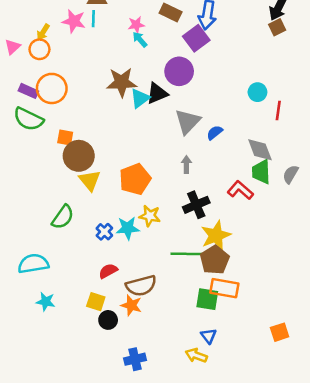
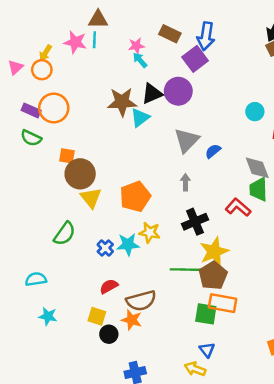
black triangle: (157, 93) -> (152, 94), moved
green semicircle: (28, 119) -> (31, 138), size x0.7
cyan semicircle: (33, 264) -> (36, 279), size x0.7

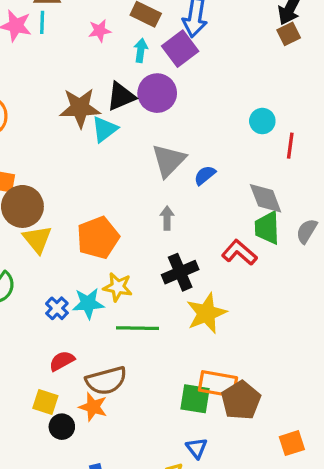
cyan arrow: (140, 60) -> (141, 50), moved, turned 49
green line: (185, 270) -> (137, 328), moved
brown pentagon: (213, 276) -> (241, 400), moved

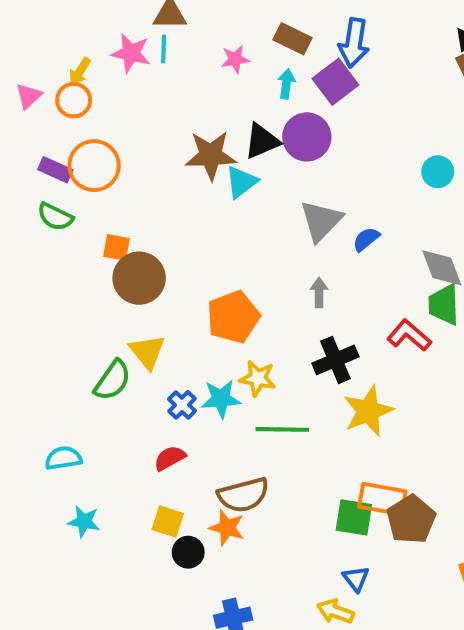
yellow triangle: (37, 239) -> (147, 352), moved
red semicircle: (62, 361) -> (170, 458), moved

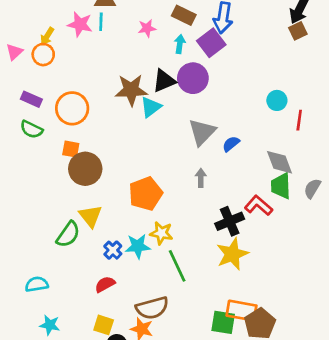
orange circle: (94, 166) -> (72, 108), moved
black cross: (335, 360) -> (230, 221), moved
green line: (282, 429) -> (177, 266), turned 64

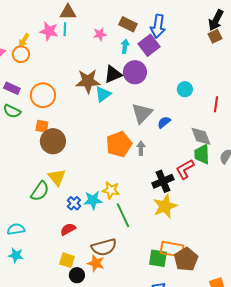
cyan circle: (277, 100) -> (185, 89), moved
orange pentagon: (146, 194) -> (119, 144), moved
red L-shape: (259, 205) -> (185, 169), turned -70
cyan star: (50, 325) -> (16, 255), moved

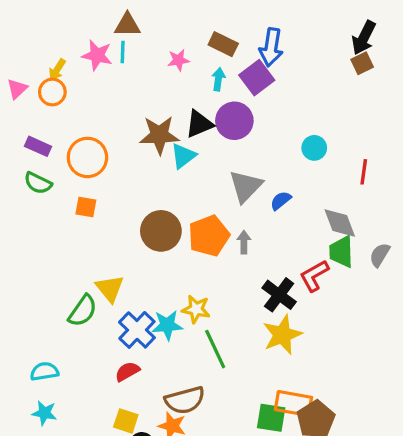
brown circle: (53, 141) -> (161, 231), moved
black cross: (163, 181) -> (279, 295), turned -30
blue cross: (74, 203) -> (137, 330), size x1.6

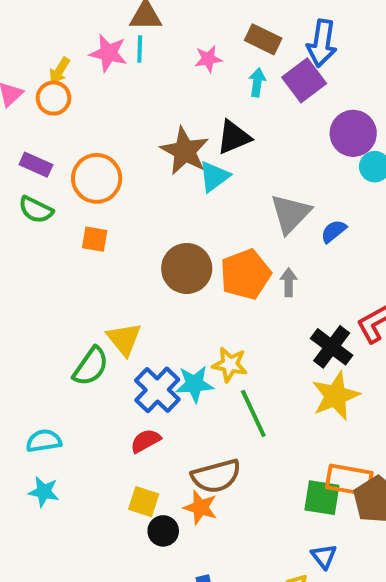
purple circle: (234, 121) -> (353, 133), moved
brown star: (159, 135) -> (185, 151), turned 30

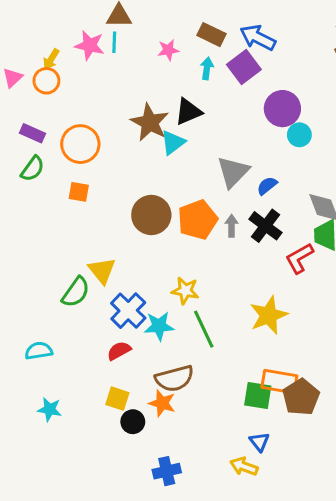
blue arrow: (322, 43) -> (258, 38), turned 108
green semicircle: (36, 210) -> (33, 169), turned -80
black cross: (332, 347) -> (265, 226), moved
cyan star: (195, 384) -> (159, 326), moved
cyan star: (44, 492) -> (50, 409), moved

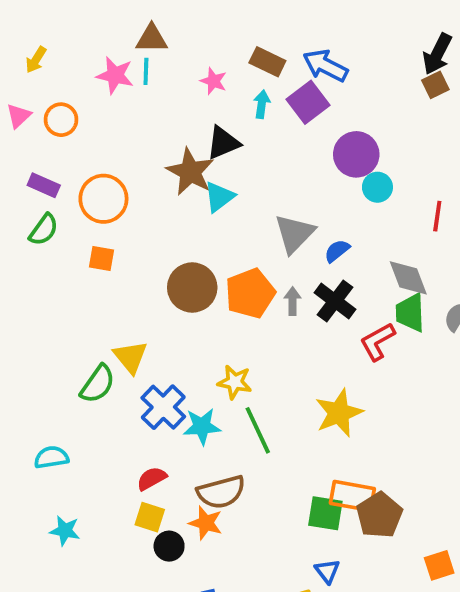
pink star: (168, 50) -> (213, 81), turned 30
yellow arrow: (51, 59) -> (36, 60), moved
black triangle: (188, 112) -> (223, 143), moved
red semicircle: (119, 351) -> (152, 479), moved

